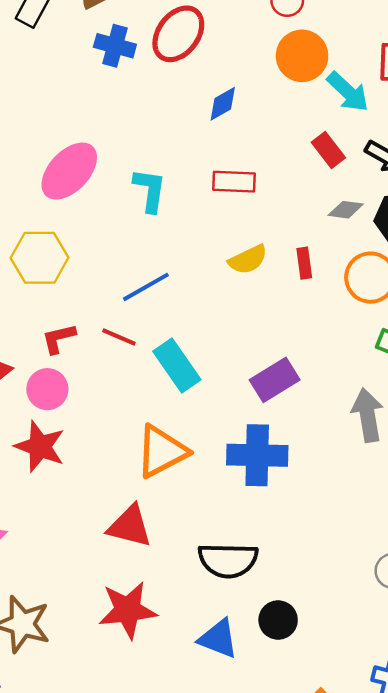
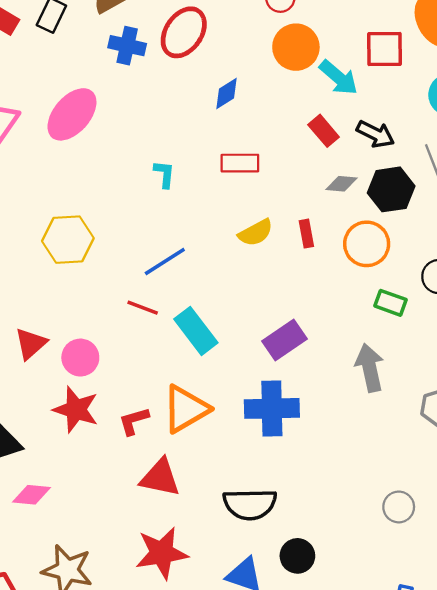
pink ellipse: (69, 171) -> (72, 114), moved
cyan L-shape: (150, 190) -> (164, 174), size x0.7
red L-shape: (59, 338) -> (134, 421), moved

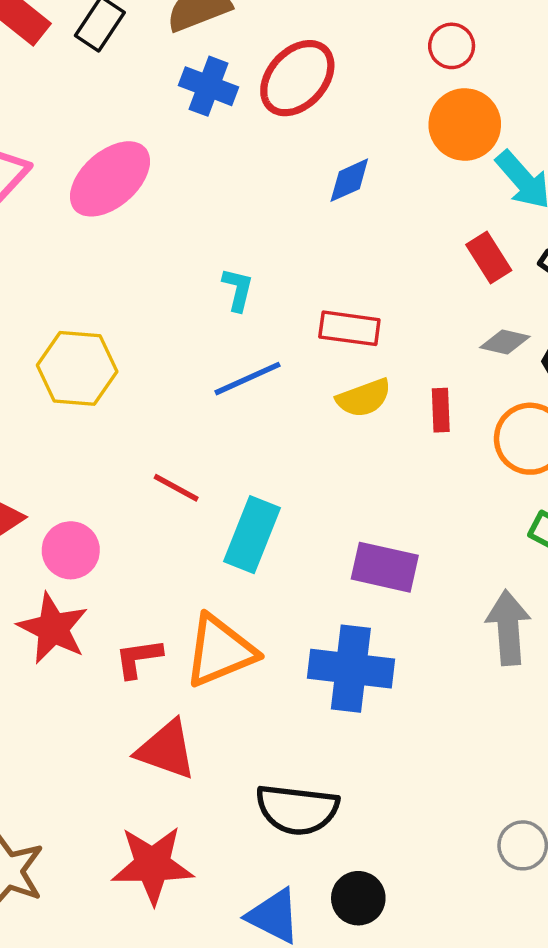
red rectangle: (240, 163) -> (349, 328), moved
blue line: (165, 261) -> (248, 379), moved
cyan rectangle: (196, 331) -> (252, 535), turned 51
purple rectangle: (284, 340) -> (385, 567), turned 39

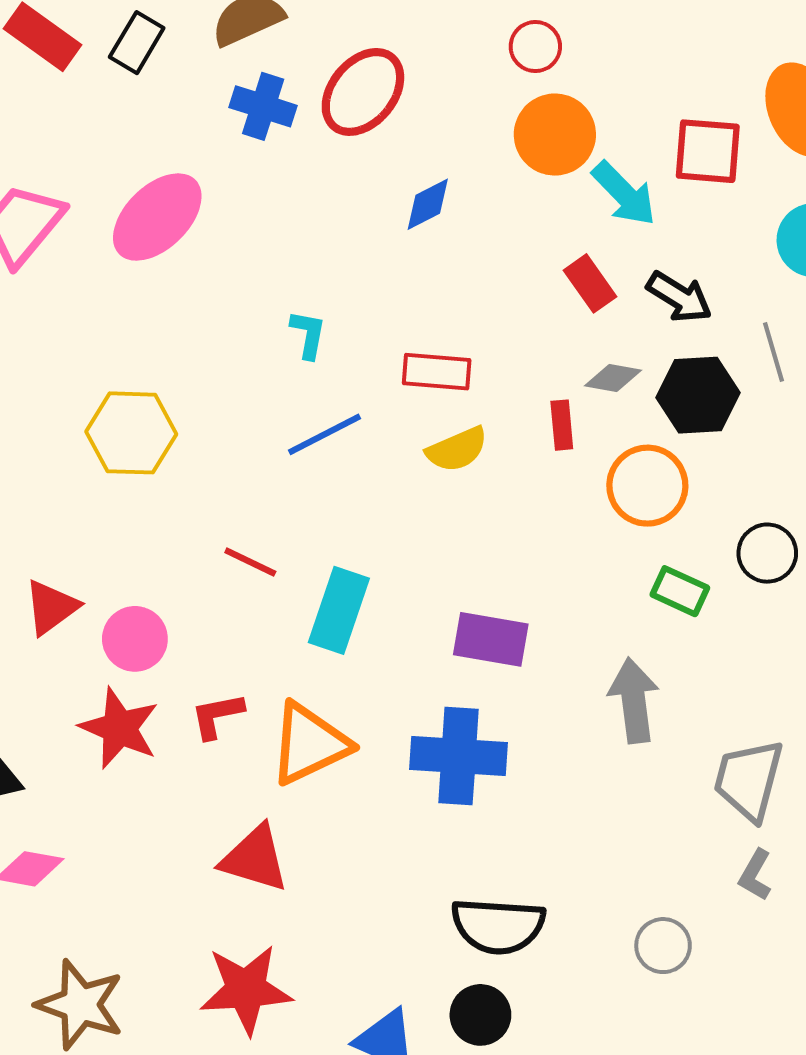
red rectangle: (441, 410) -> (562, 425), moved
red L-shape: (138, 658) -> (217, 716), moved
black semicircle: (297, 809) -> (498, 926), moved

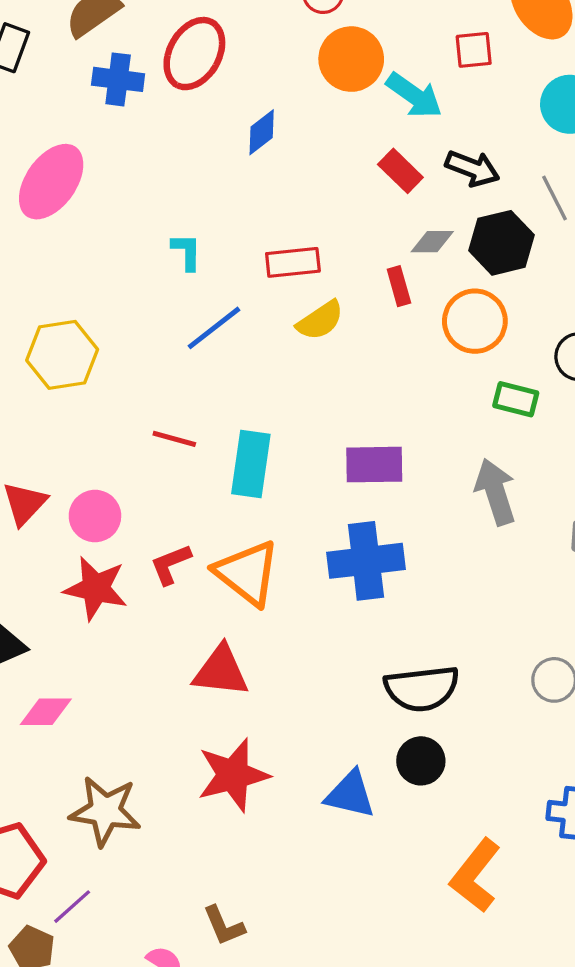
red square: (708, 151) -> (474, 50), size x0.7
orange triangle: (309, 744) -> (247, 573), turned -46

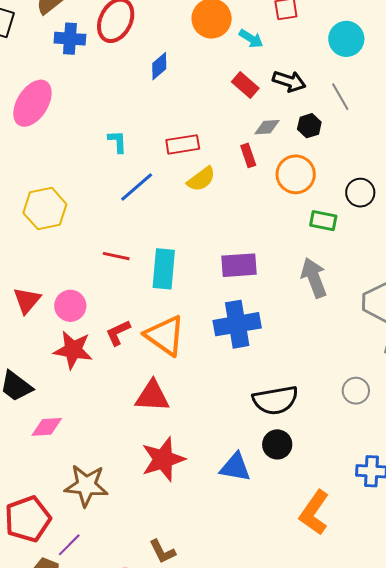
cyan arrow: (414, 95) -> (251, 39), size x0.7
black hexagon: (501, 243) -> (309, 126), size x0.6

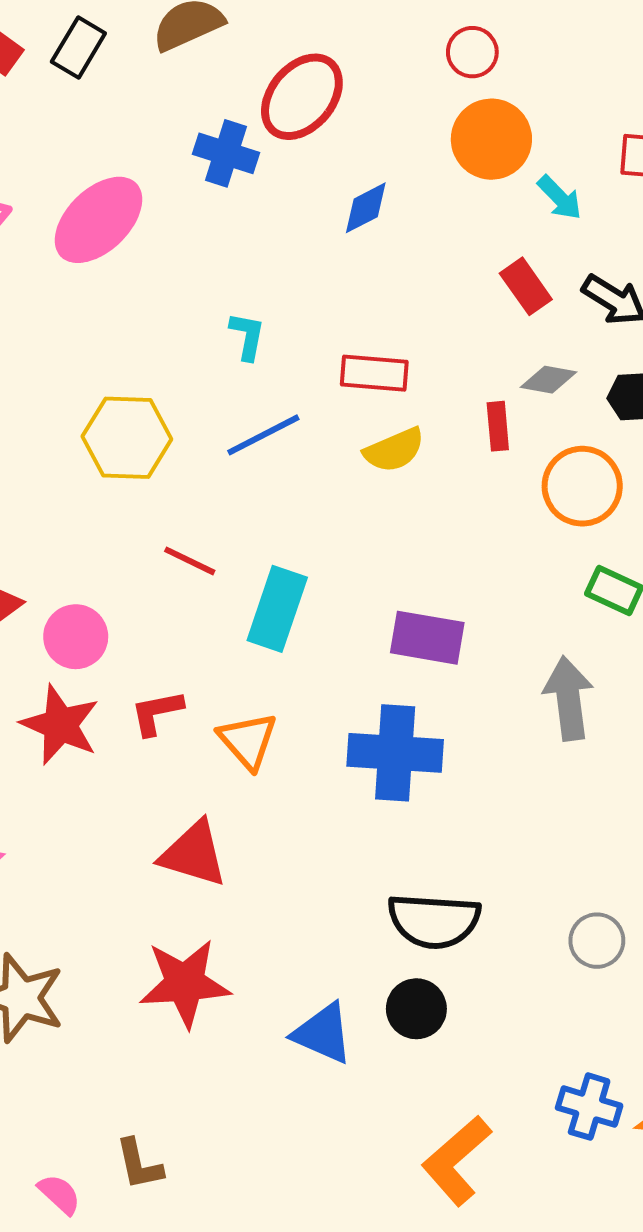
blue cross: (70, 39) -> (226, 153), moved
yellow hexagon: (45, 209) -> (127, 438), moved
orange triangle: (165, 335) -> (248, 741), size x0.7

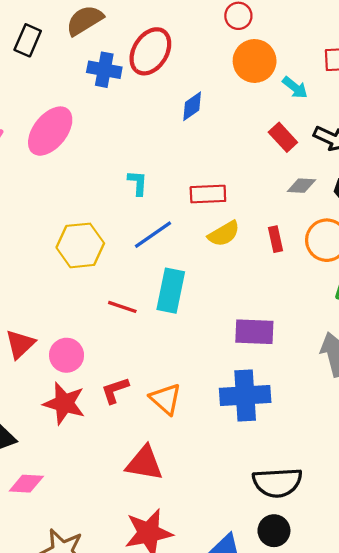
blue cross: (226, 153) -> (104, 70), moved
red rectangle: (498, 426) -> (275, 239), moved
cyan rectangle: (277, 609) -> (171, 291), moved

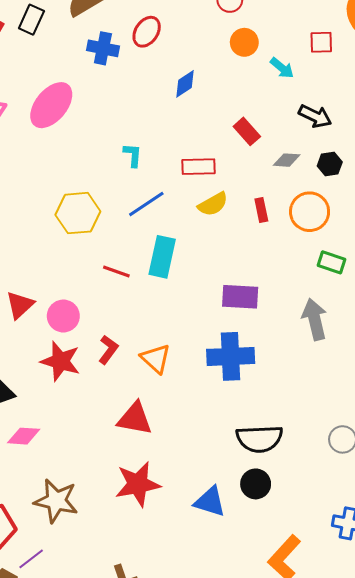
red ellipse: (150, 51) -> (147, 32), size x0.7
orange circle: (255, 61) -> (244, 42), size x0.7
red rectangle: (283, 137) -> (247, 131), moved
red L-shape: (115, 390) -> (108, 350), turned 144

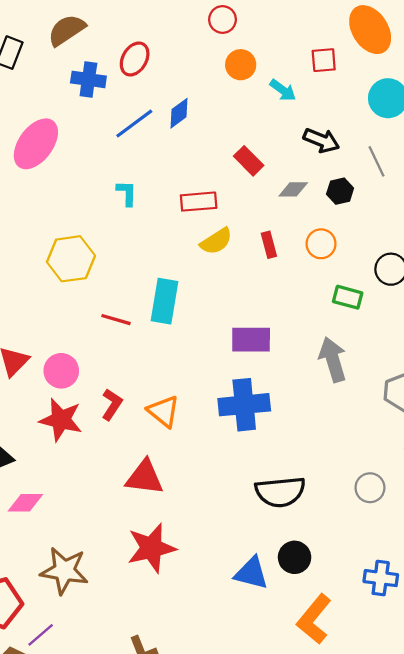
blue line: (146, 204) -> (134, 123), moved
orange circle: (310, 212) -> (321, 244), size x0.7
black circle: (256, 484) -> (295, 557), moved
blue triangle: (210, 502) -> (251, 573), moved

